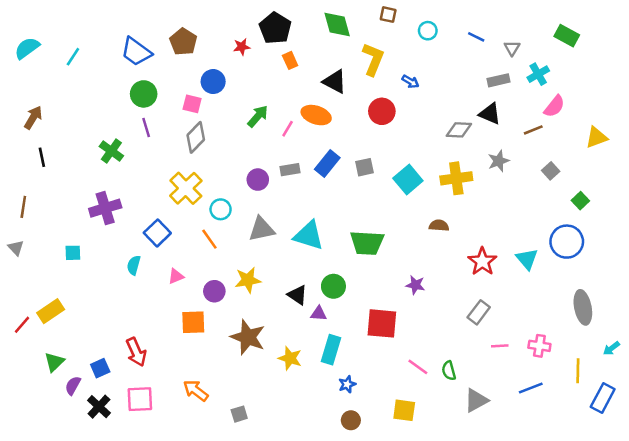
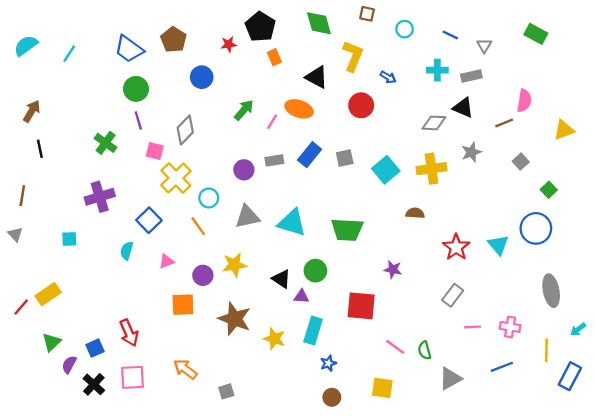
cyan cross: (538, 74) -> (437, 70), moved, turned 30
pink square: (192, 104) -> (155, 151), moved
pink semicircle: (554, 106) -> (524, 101), turned -30

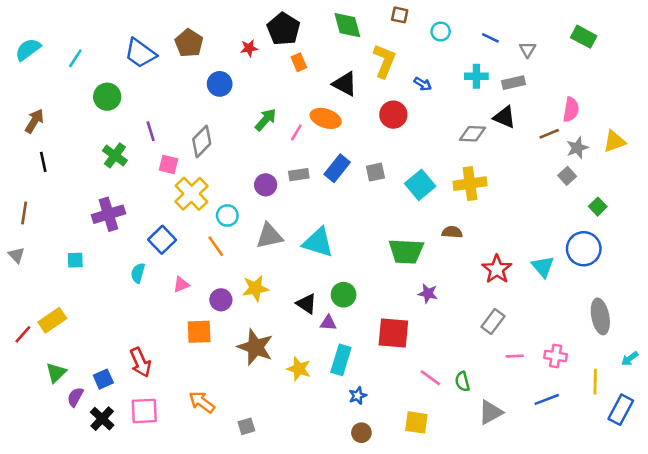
green circle: (136, 89) -> (107, 97), moved
gray star: (471, 152) -> (577, 148), moved
green trapezoid: (347, 230) -> (406, 251), moved

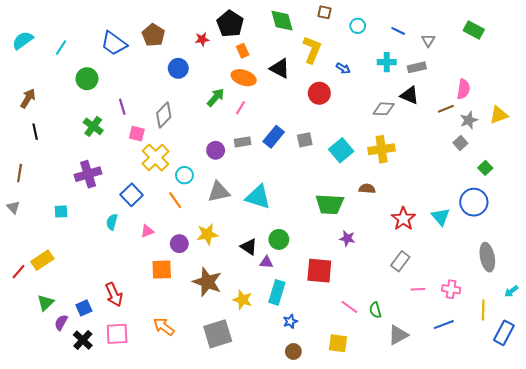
orange ellipse: (326, 118) -> (244, 78), moved
gray square: (246, 426) -> (218, 334), moved, size x2.0

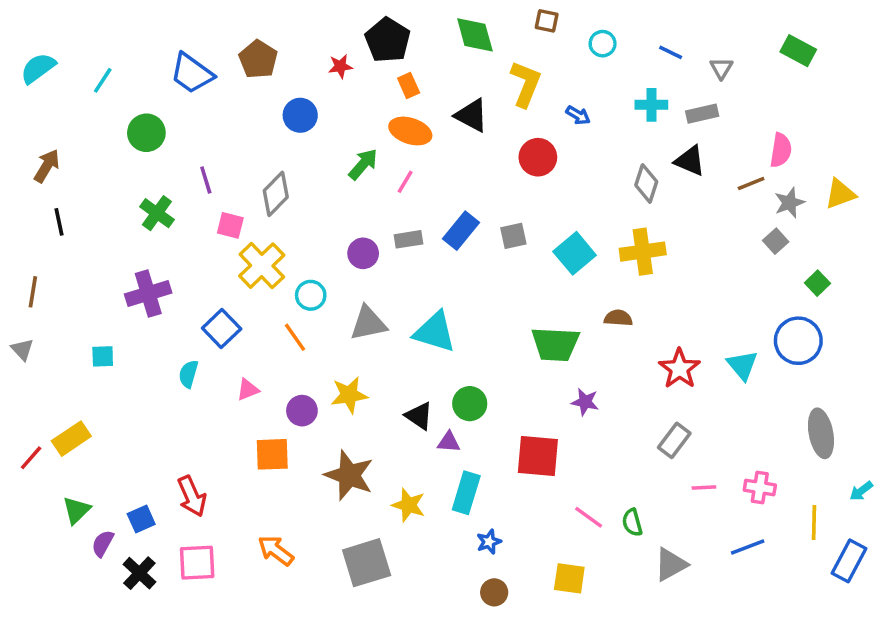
gray diamond: (384, 109) -> (646, 183), turned -75

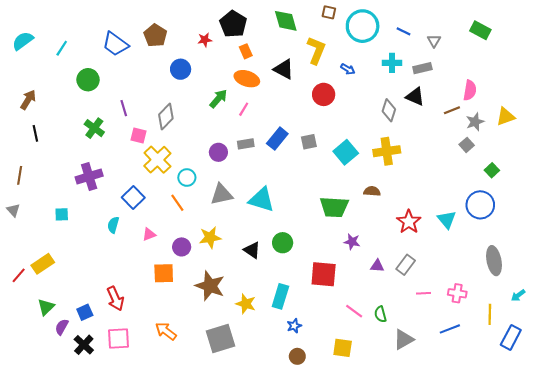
cyan circle: (603, 44) -> (363, 26), size x2.0
purple triangle: (449, 442) -> (377, 266), moved

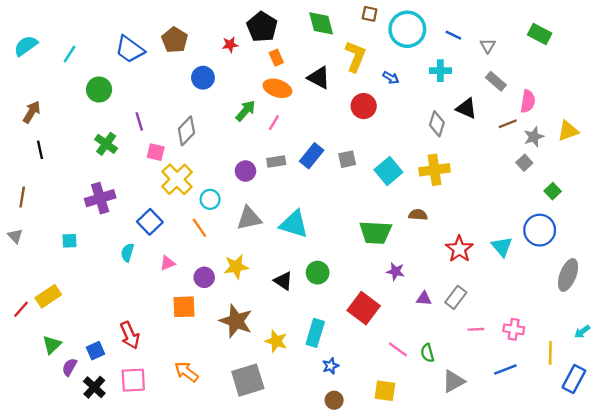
gray rectangle: (422, 68) -> (496, 81), moved, turned 54
gray ellipse: (494, 261) -> (568, 275), moved, turned 32
red square: (324, 274) -> (364, 308), turned 32

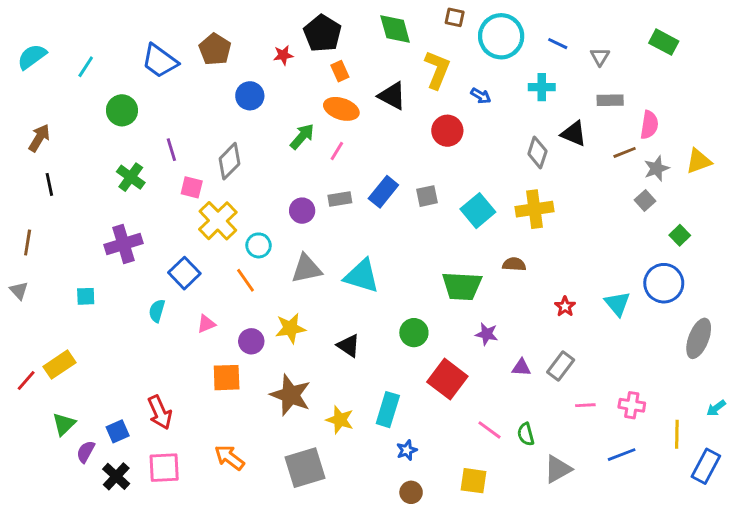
gray rectangle: (496, 81) -> (610, 100), turned -42
red star: (459, 249) -> (565, 306), size x0.6
green circle: (318, 273) -> (414, 333), moved

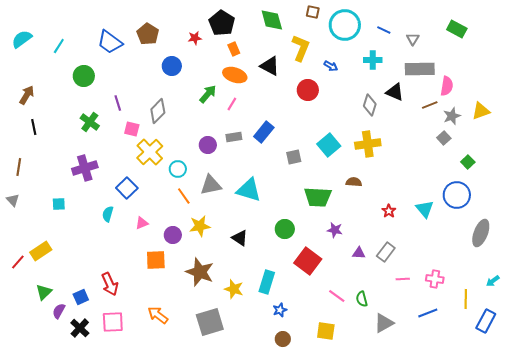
gray rectangle: (610, 100) -> (420, 69), size x1.6
gray square: (427, 196) -> (294, 157), moved
orange line: (245, 280) -> (184, 196), moved

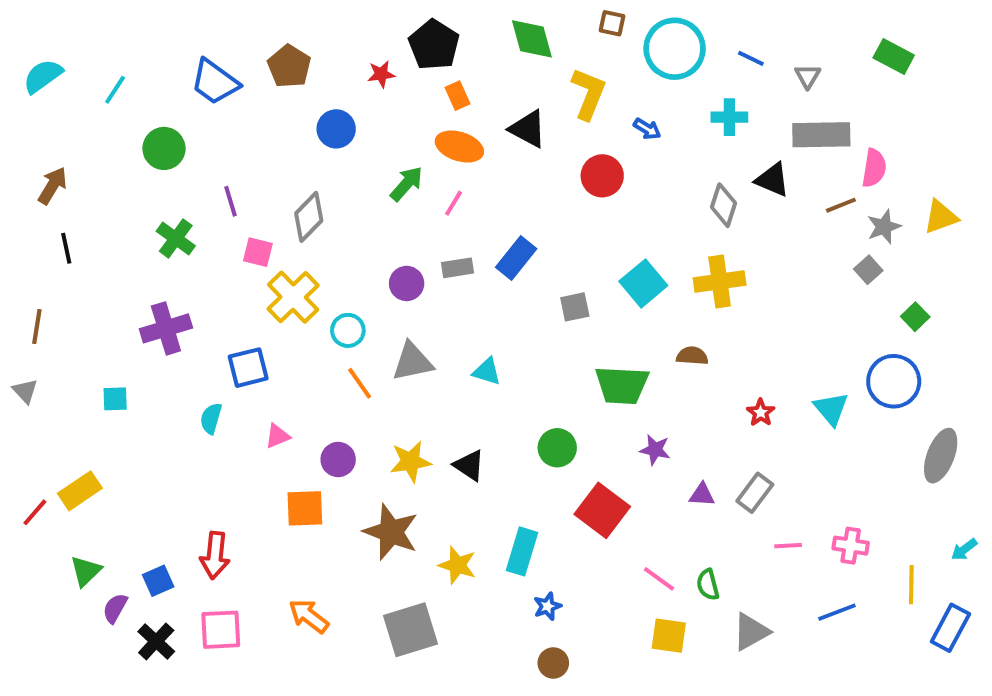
blue square: (127, 188) -> (248, 368), turned 30
cyan triangle: (249, 190) -> (487, 371), size x0.6
yellow star: (200, 226) -> (410, 461), moved
red arrow: (110, 284) -> (215, 555), turned 30
yellow square: (326, 331) -> (669, 636), moved

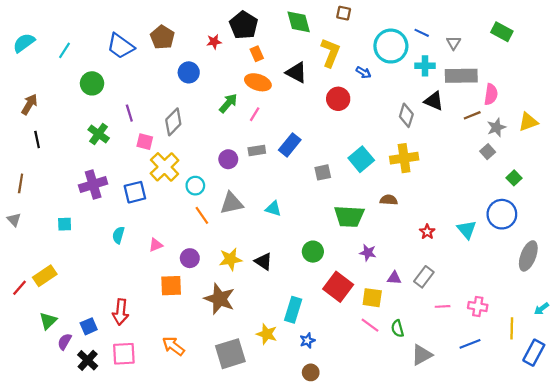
cyan circle: (675, 49) -> (391, 46), moved
cyan cross: (729, 117) -> (425, 66), moved
blue square: (248, 368) -> (135, 192), moved
yellow star: (457, 565) -> (267, 334), moved
yellow square: (669, 636) -> (372, 298), moved

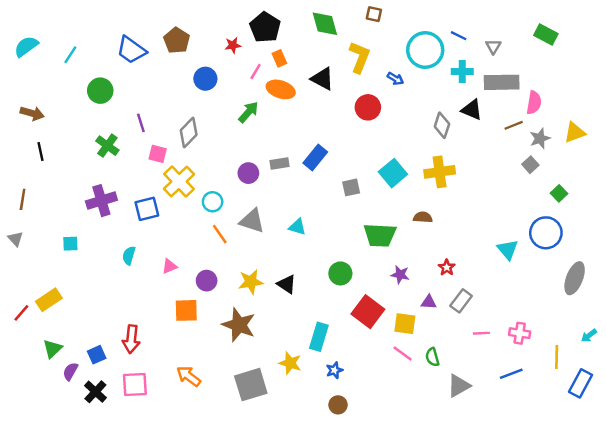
brown arrow: (29, 104) -> (32, 113), turned 75
pink line: (255, 114) -> (256, 72), moved
gray triangle: (232, 203) -> (252, 221), turned 30
red star: (427, 232) -> (447, 267), moved

